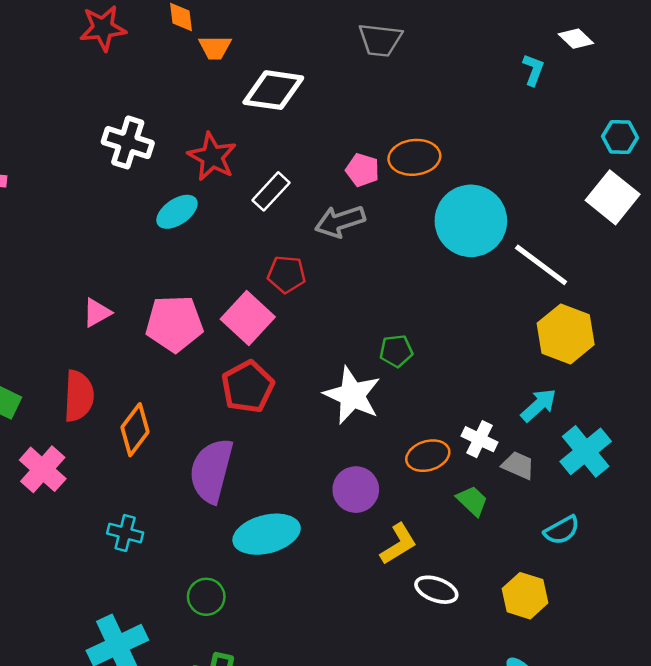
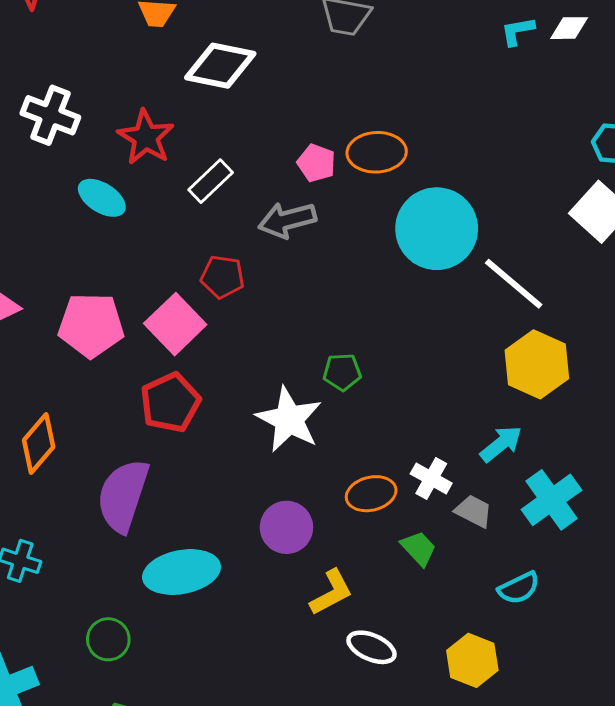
white diamond: (576, 39) -> (569, 28), turned -48
cyan L-shape: (533, 70) -> (518, 31), moved, turned -124
cyan ellipse: (177, 212) -> (102, 198), turned 63

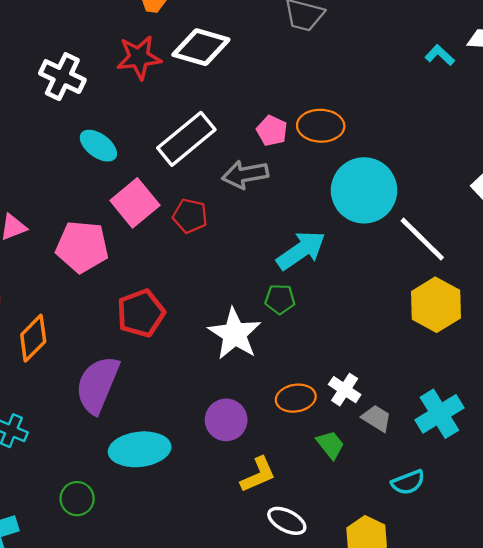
cyan L-shape: (518, 31) -> (440, 55), moved, turned 48
red star: (146, 137) -> (139, 57), moved, turned 30
white rectangle: (211, 181) -> (186, 139), size x1.6
pink square: (175, 324) -> (135, 203), moved
cyan arrow: (501, 444) -> (301, 250), moved, size x1.4

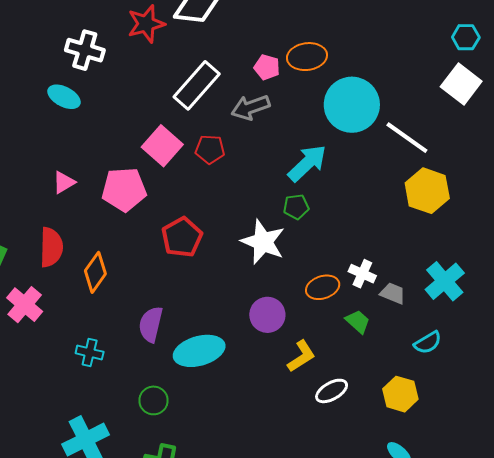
cyan ellipse: (98, 146) -> (64, 97), moved
purple semicircle: (97, 385) -> (151, 324), moved, size x0.7
white ellipse: (287, 521) -> (332, 391), turned -48

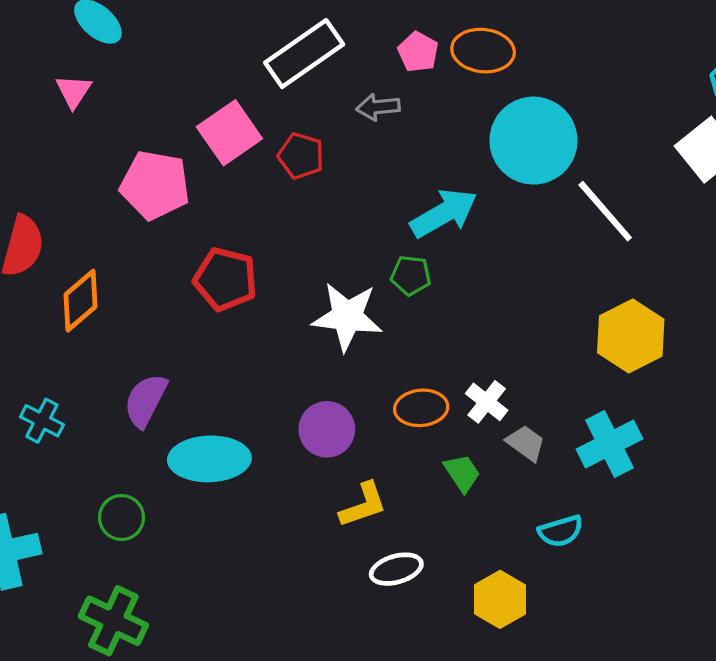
gray arrow: (250, 107) -> (378, 107), size x0.7
pink triangle: (64, 182) -> (73, 91), moved, turned -40
yellow hexagon: (427, 191) -> (631, 336), moved
red pentagon: (182, 237) -> (225, 279), turned 30
white star: (263, 242) -> (347, 316), turned -30

